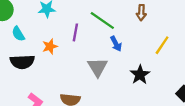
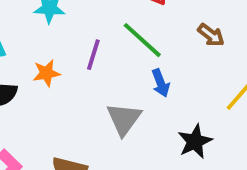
brown arrow: (141, 13) -> (211, 35), turned -63

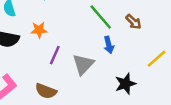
brown arrow: (211, 35) -> (133, 22), moved
purple line: (93, 55) -> (55, 55), moved

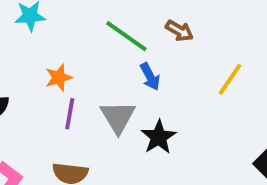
orange star: (39, 30) -> (59, 78), moved
black star: (125, 84) -> (159, 137), moved

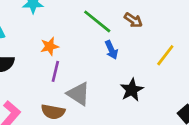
gray triangle: (118, 117) -> (78, 94), moved, turned -30
black star: (159, 137) -> (132, 90), moved

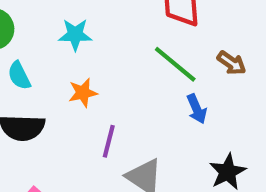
orange star: (50, 46) -> (83, 93), moved

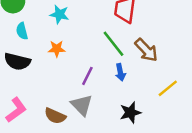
brown arrow: (232, 63) -> (146, 50), size x1.5
purple line: (109, 141) -> (87, 76), moved

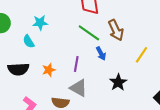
cyan semicircle: (22, 31) -> (29, 41), moved
orange star: (57, 49) -> (49, 70), moved
brown arrow: (146, 50) -> (116, 30), turned 35

